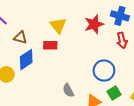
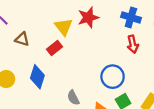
red star: (94, 24) -> (88, 17), moved
red rectangle: (50, 45) -> (55, 48), turned -40
blue diamond: (26, 60) -> (37, 77), moved, turned -40

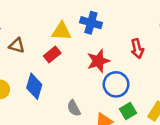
red star: (88, 17) -> (98, 61), moved
blue cross: (131, 17) -> (91, 23), moved
yellow triangle: (63, 27) -> (61, 31), turned -48

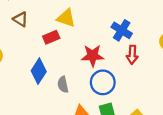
blue cross: (91, 23) -> (122, 30), moved
blue diamond: (34, 86) -> (39, 71), moved
gray semicircle: (74, 108) -> (63, 85), moved

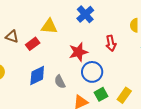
blue cross: (122, 30) -> (85, 14), moved, turned 30
red rectangle: (51, 37) -> (33, 44), moved
blue diamond: (39, 71) -> (37, 76), turned 45

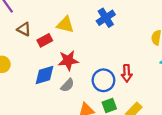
red arrow: (111, 43) -> (127, 73), moved
red star: (78, 52) -> (68, 60), moved
gray semicircle: (60, 82) -> (67, 85), turned -120

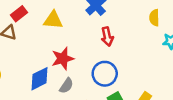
red rectangle: (45, 40) -> (19, 14), moved
red arrow: (127, 73) -> (107, 36), moved

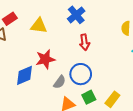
gray semicircle: (66, 86) -> (60, 82), moved

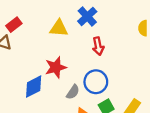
yellow triangle: (39, 26) -> (59, 28), moved

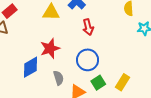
gray semicircle: (73, 92) -> (58, 78), moved, turned -48

